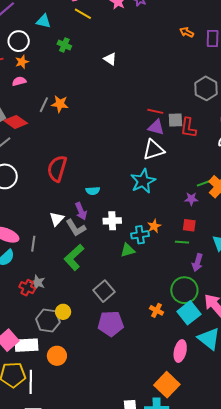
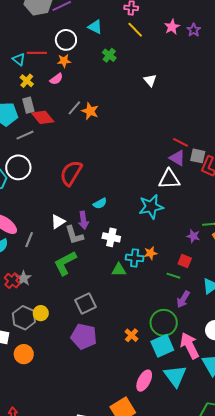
pink semicircle: (19, 81) -> (56, 79), turned 144
cyan semicircle: (93, 191) -> (100, 203), turned -40

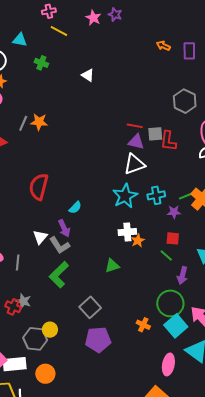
white cross: (111, 237) -> (127, 232), moved
cyan cross: (135, 258) -> (156, 195), moved
green line: (173, 276) -> (166, 256), turned 40

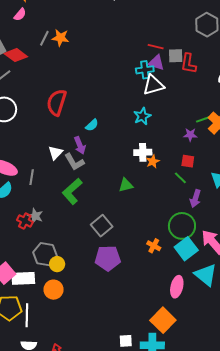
cyan cross: (156, 195) -> (145, 70), moved
cyan star: (125, 196) -> (142, 116), size x0.7
yellow circle: (50, 330) -> (57, 264), moved

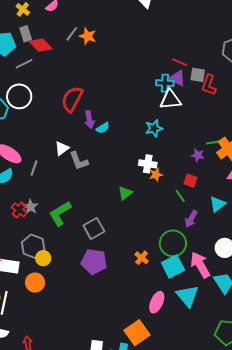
purple arrow: (80, 145) -> (89, 120), moved
green triangle: (126, 185) -> (125, 193), turned -35
green L-shape: (72, 191) -> (60, 213), moved

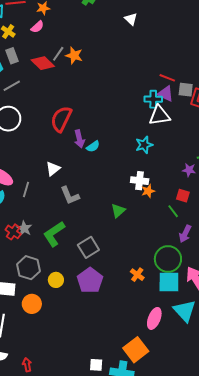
red diamond: (41, 45) -> (43, 63), moved
gray L-shape: (79, 161) -> (70, 195), moved
yellow circle: (43, 258) -> (56, 280), moved
purple pentagon: (94, 262) -> (90, 280), turned 30
cyan square: (173, 266) -> (169, 282), turned 30

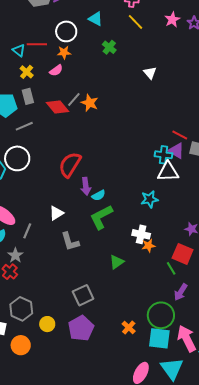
red square: (183, 196) -> (183, 254), size x1.5
gray star: (24, 228) -> (15, 255), moved
green L-shape: (54, 234) -> (101, 217), moved

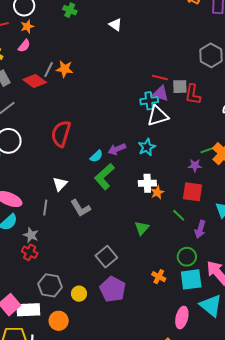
purple arrow: (86, 186) -> (117, 149), moved, turned 90
gray line: (27, 231) -> (45, 208), moved
green triangle: (117, 262) -> (142, 228), moved
green line: (171, 268) -> (179, 215), moved
green circle: (161, 315) -> (187, 257), size x0.7

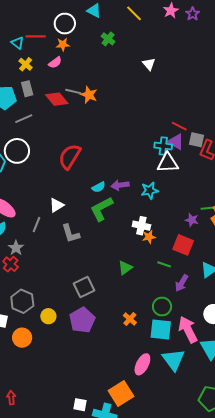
gray line: (49, 70) -> (73, 91), turned 63
green line: (179, 215) -> (164, 264), turned -40

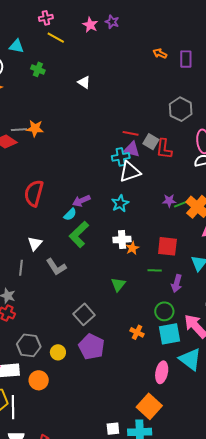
gray square: (196, 140) -> (151, 142), turned 35
purple arrow: (120, 185) -> (81, 201), moved
purple star: (192, 220) -> (169, 201), moved

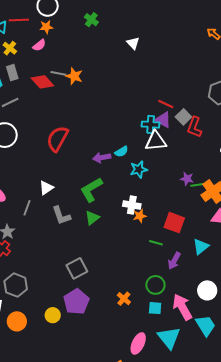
cyan semicircle: (70, 214) -> (121, 152), moved
green triangle: (118, 284) -> (92, 218), moved
cyan square: (169, 334) -> (155, 308), size x0.6
yellow circle: (58, 352) -> (53, 315), moved

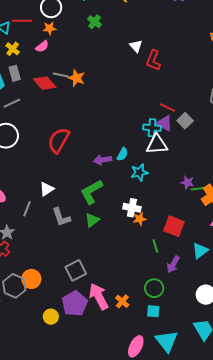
red L-shape: (194, 127) -> (153, 60), moved
cyan semicircle: (121, 152) -> (122, 154), turned -32
green line: (156, 243) -> (155, 246), turned 56
pink arrow: (182, 307) -> (99, 296), moved
orange circle: (17, 321) -> (31, 279), moved

